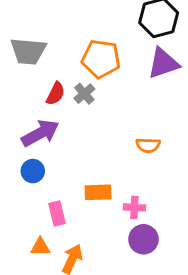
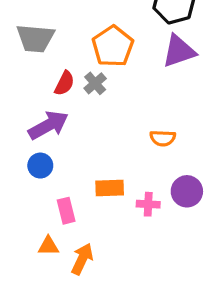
orange pentagon: (101, 59) -> (113, 46), turned 30
purple circle: (143, 239) -> (187, 191), moved

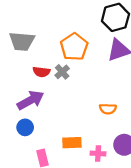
red semicircle: (64, 83) -> (41, 72), turned 70

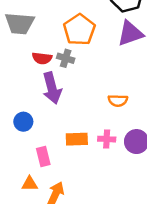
gray cross: (62, 72) -> (66, 58), turned -32
purple arrow: (31, 100) -> (52, 88), moved, turned 104
pink cross: (98, 154) -> (107, 139), moved

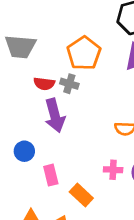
orange rectangle: (77, 139) -> (81, 195), moved, turned 45
pink rectangle: (43, 156) -> (51, 175), moved

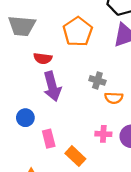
gray cross: (69, 84) -> (97, 80), moved

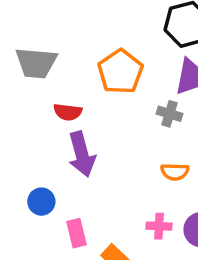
gray cross: (97, 80) -> (169, 114), moved

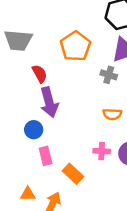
red semicircle: (68, 112) -> (40, 74), turned -126
blue circle: (41, 202) -> (34, 130), moved

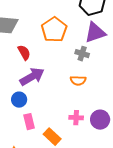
purple arrow: (49, 102) -> (32, 77), turned -105
orange semicircle: (112, 114) -> (78, 81), moved

